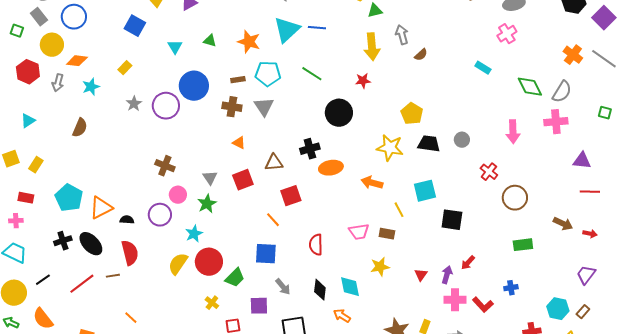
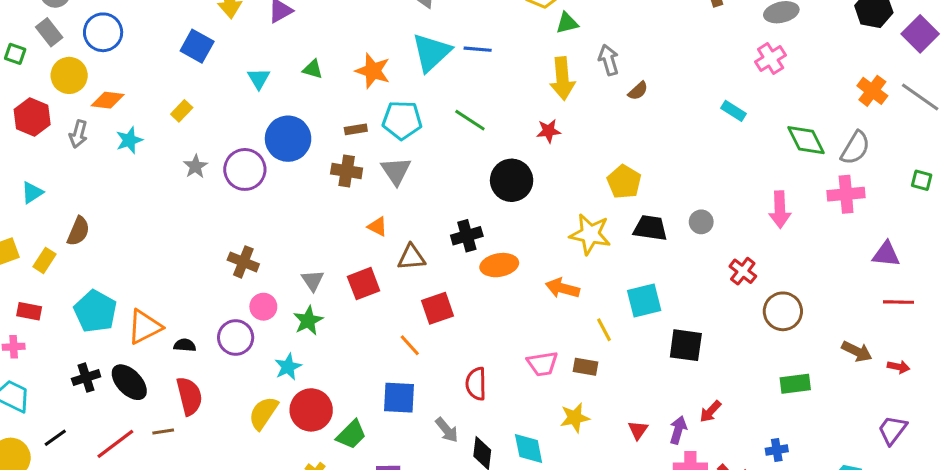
brown semicircle: (80, 128) -> (78, 231), moved
orange triangle: (239, 143) -> (377, 227), moved
gray arrow: (283, 287) -> (447, 430), moved

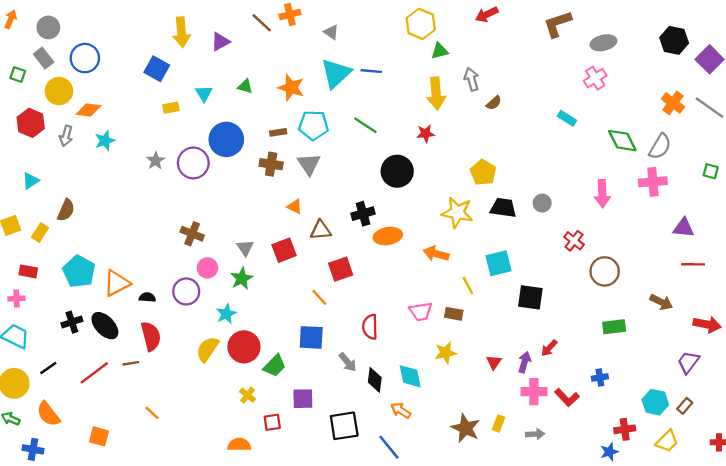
yellow rectangle: (182, 111) -> (171, 108), moved, turned 35
red arrow: (899, 367) -> (707, 324), moved, size x1.6

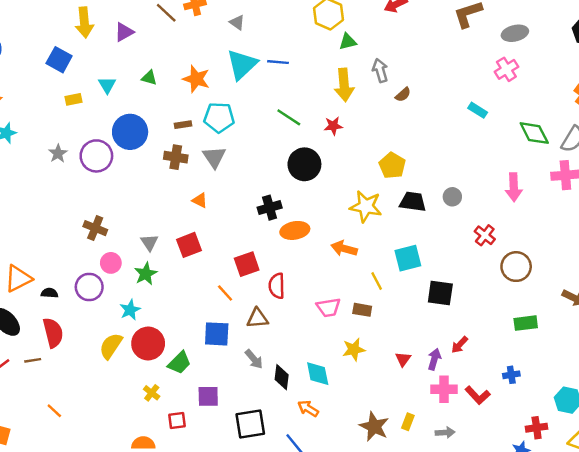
green line: (365, 125) -> (289, 117), moved
brown triangle: (321, 230) -> (258, 318), moved
red semicircle: (370, 327) -> (277, 286), moved

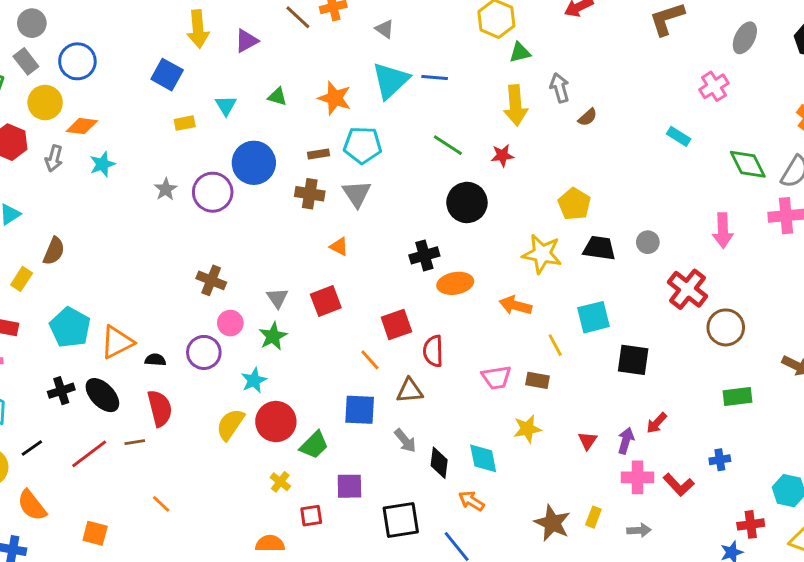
gray ellipse: (515, 33) -> (745, 38), moved, turned -50
red cross: (485, 235) -> (688, 289), size x1.5

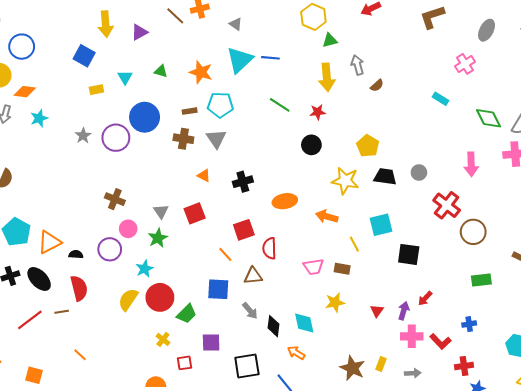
black circle: (467, 202) -> (311, 145), moved, size x0.7
black cross: (424, 255) -> (243, 182), moved
red cross: (751, 524) -> (464, 366), moved

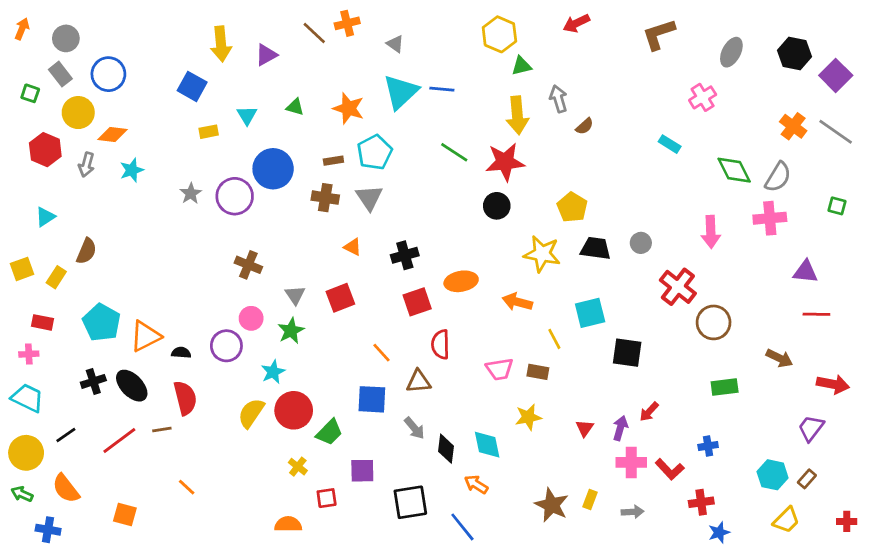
cyan pentagon: (220, 105) -> (375, 152), turned -30
red star: (318, 112) -> (505, 162), size x1.8
brown cross: (115, 199) -> (248, 265), moved
red square: (244, 230) -> (417, 302), moved

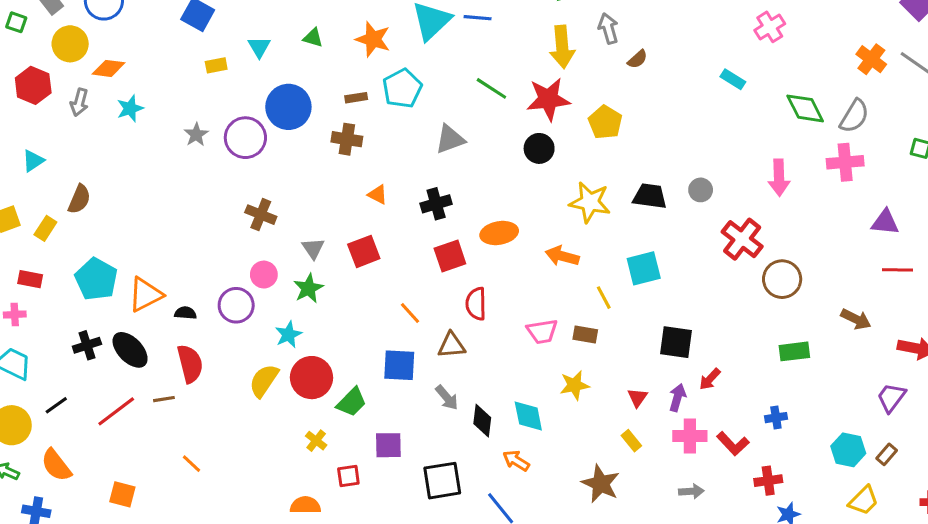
gray triangle: (369, 198) -> (450, 139), moved, turned 44
yellow pentagon: (572, 207) -> (605, 122), moved
black square: (627, 353) -> (676, 342), moved
yellow rectangle: (590, 499) -> (631, 441), moved, turned -60

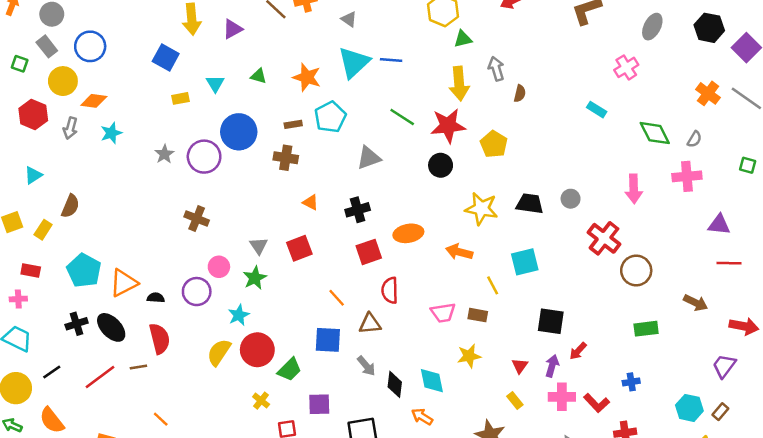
brown semicircle: (638, 59) -> (520, 93), turned -35
gray semicircle: (854, 116) -> (694, 139), size x0.6
brown cross: (261, 215) -> (197, 218), moved

